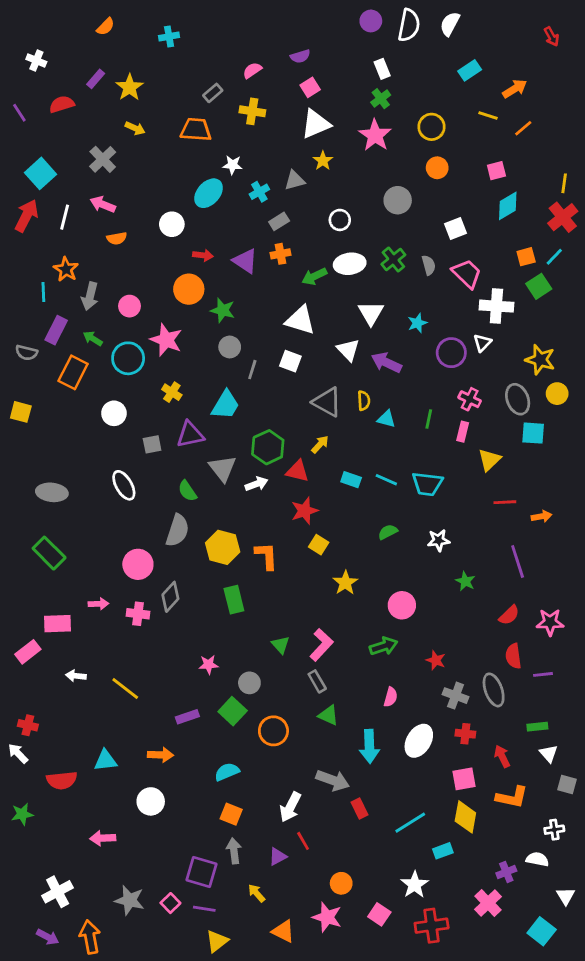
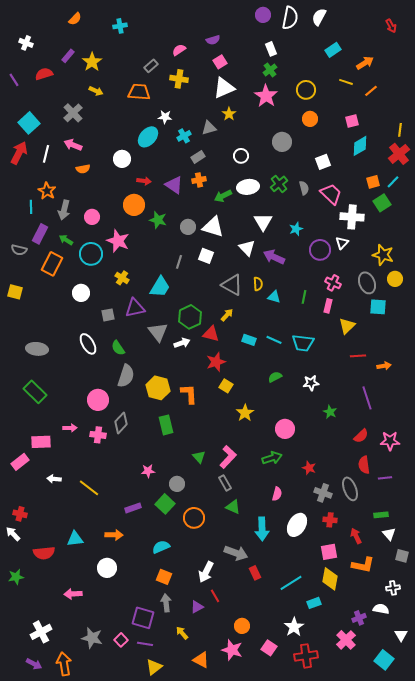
gray circle: (230, 347) -> (188, 227), moved
green semicircle: (187, 491) -> (118, 348), moved

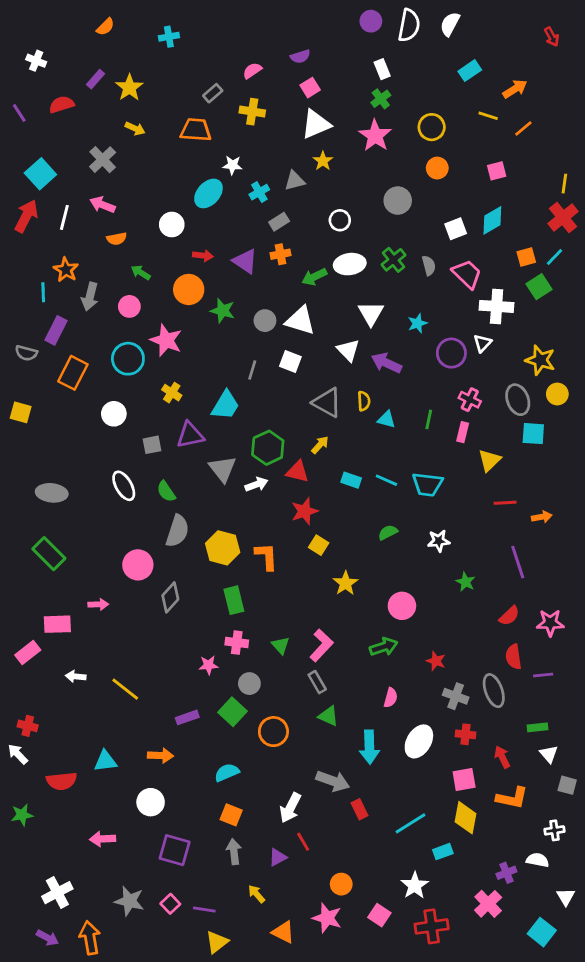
cyan diamond: (360, 146) -> (492, 220), moved
green arrow: (66, 240) -> (141, 273), moved
pink cross: (98, 435) -> (237, 643), moved
purple square: (143, 618) -> (175, 850), moved

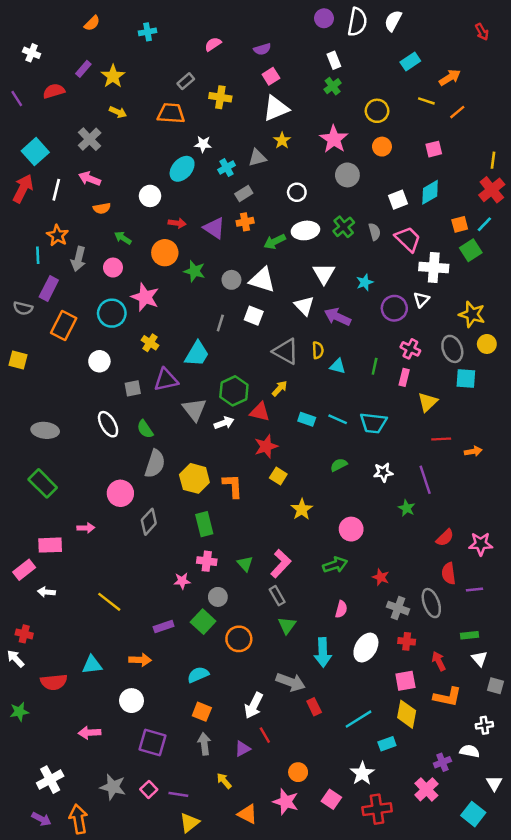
pink semicircle: (252, 71) -> (213, 44), moved
pink star: (375, 136) -> (334, 139), moved
purple line: (518, 562) -> (425, 480), moved
white arrow: (76, 676) -> (46, 592), moved
green triangle: (329, 716) -> (287, 625), turned 42

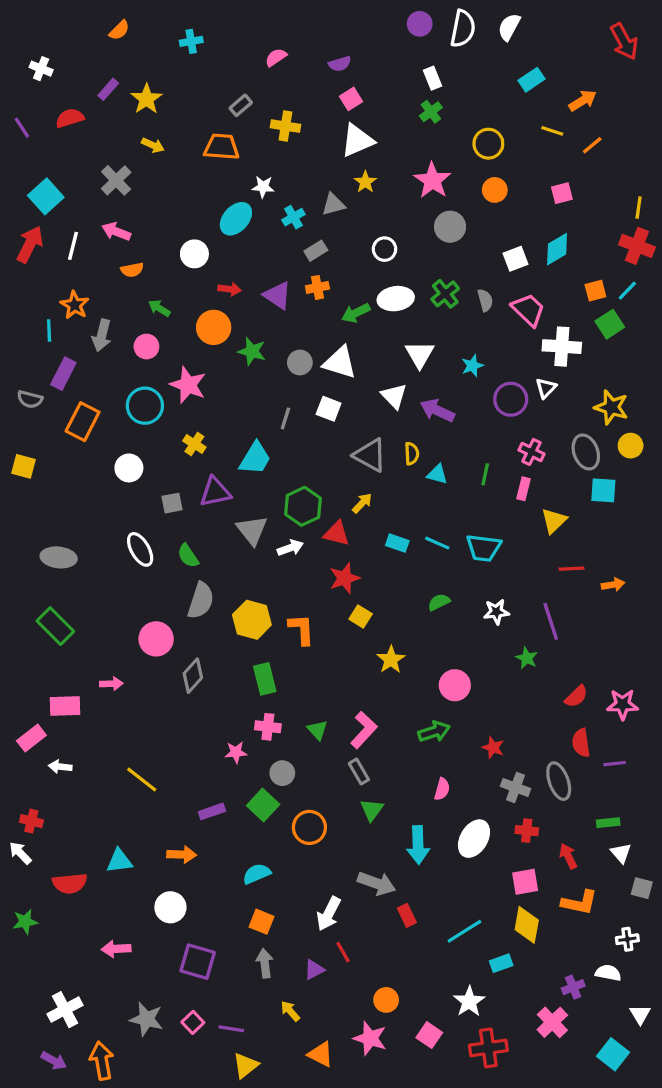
red arrow: (482, 32) -> (624, 41), size x1.6
red cross: (492, 190) -> (637, 246), turned -30

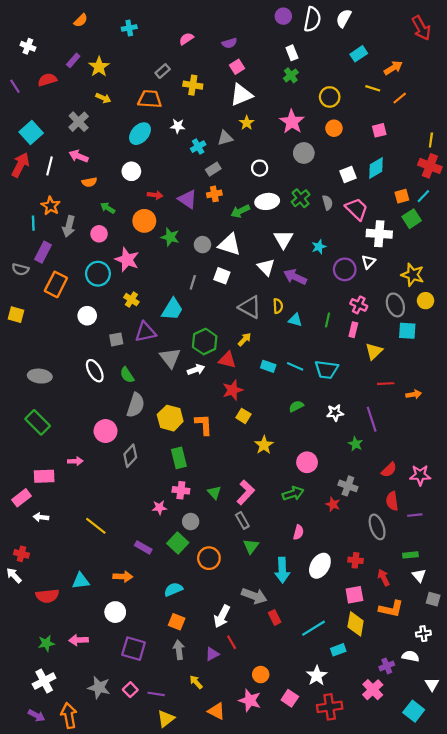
cyan ellipse: (236, 219) -> (140, 134), moved
gray cross: (516, 787) -> (348, 486), moved
purple rectangle: (212, 811) -> (143, 547), turned 49
green star: (25, 922) -> (46, 643), moved

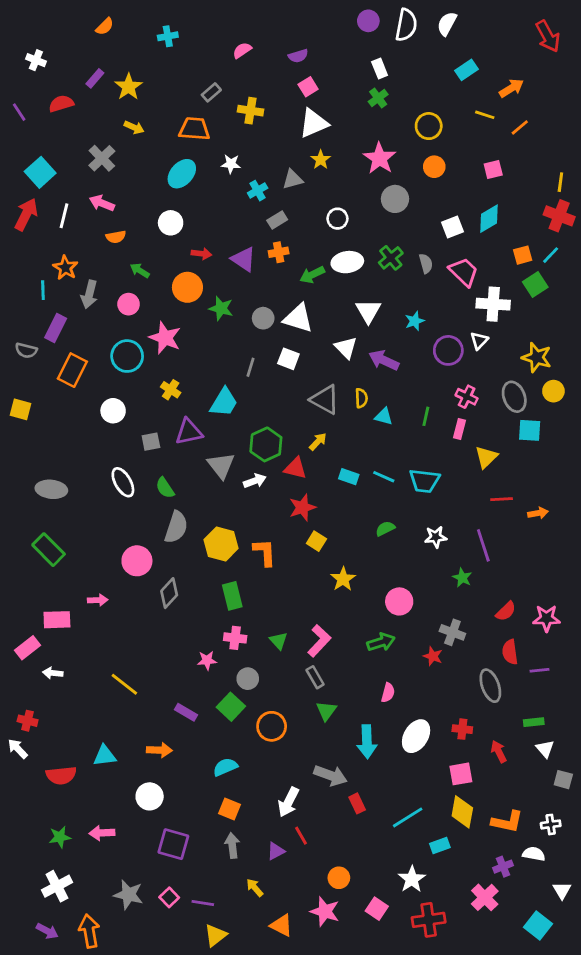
orange L-shape: (391, 609) -> (507, 822), moved

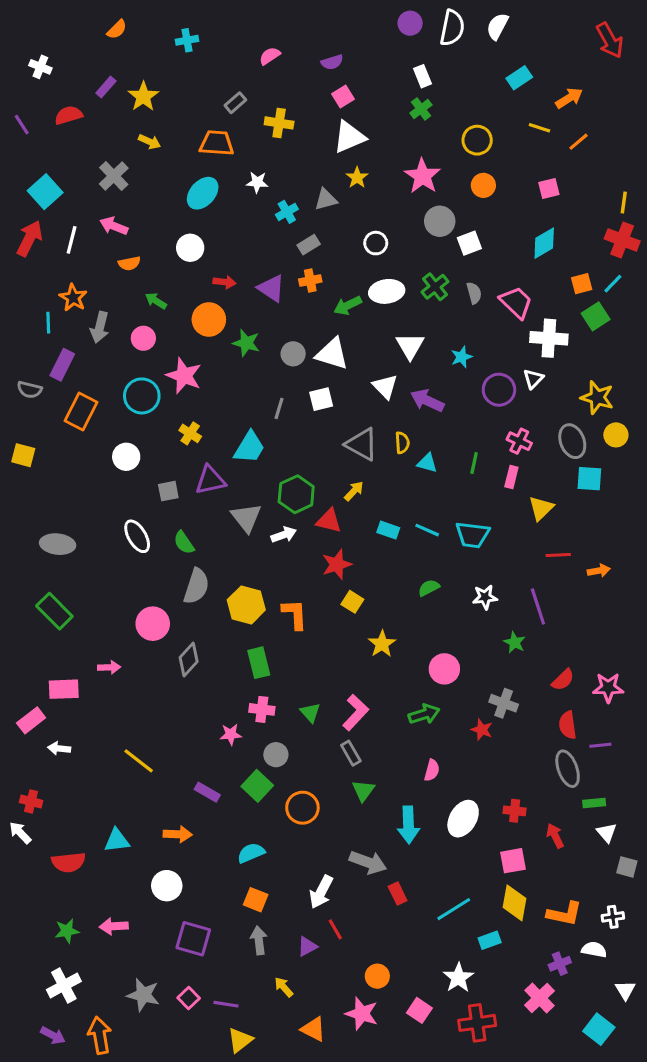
white square: (452, 227) -> (469, 243), moved
white square: (288, 359) -> (321, 399), turned -35
gray ellipse: (490, 686) -> (568, 769), moved

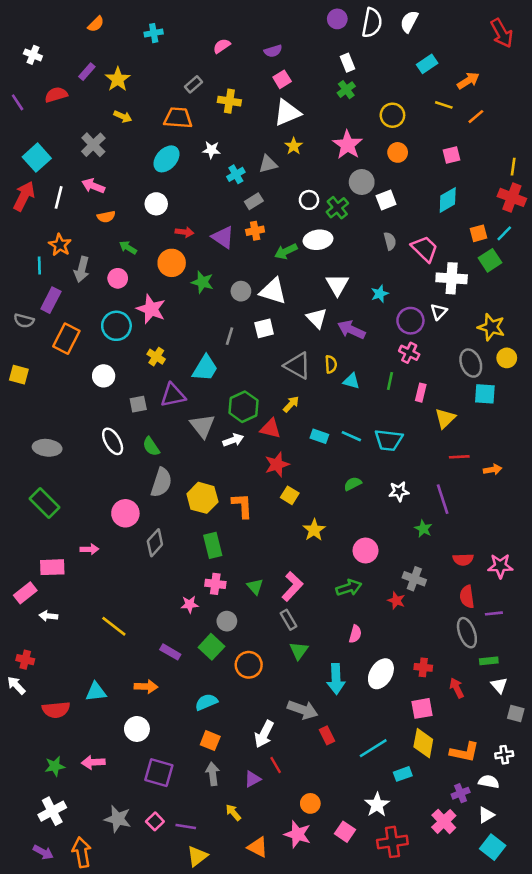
green cross: (435, 287) -> (337, 208), moved
pink cross: (519, 441) -> (409, 353), moved
red semicircle: (563, 680) -> (463, 559), turned 42
white triangle: (625, 990) -> (486, 815), moved, turned 30

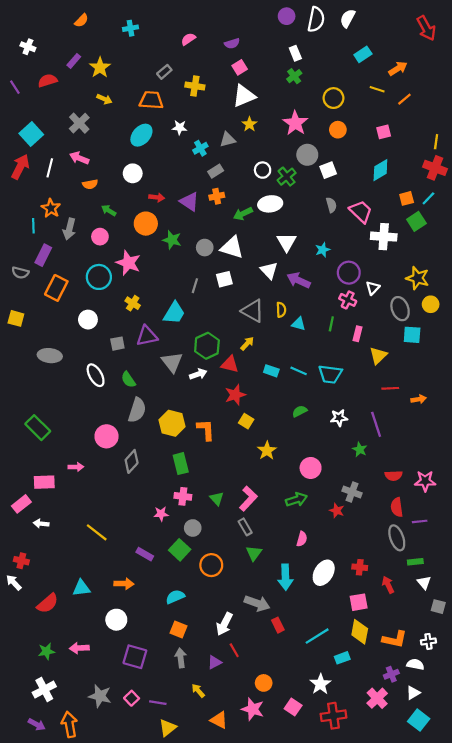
white triangle: (439, 312) -> (373, 288), moved
gray ellipse: (47, 448) -> (50, 356), moved
red semicircle: (56, 710) -> (48, 603), turned -35

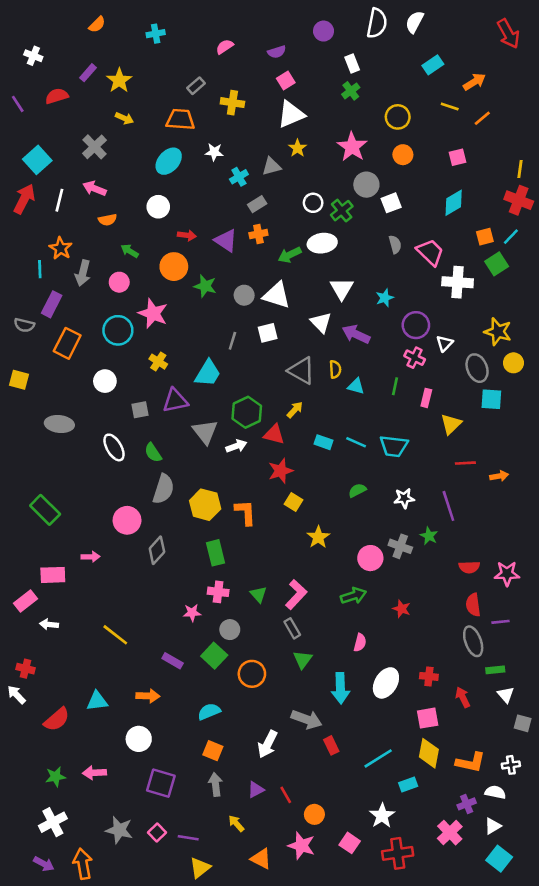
purple circle: (287, 16) -> (323, 31), moved
gray cross: (352, 492) -> (400, 546), moved
red line: (234, 650) -> (286, 795), moved

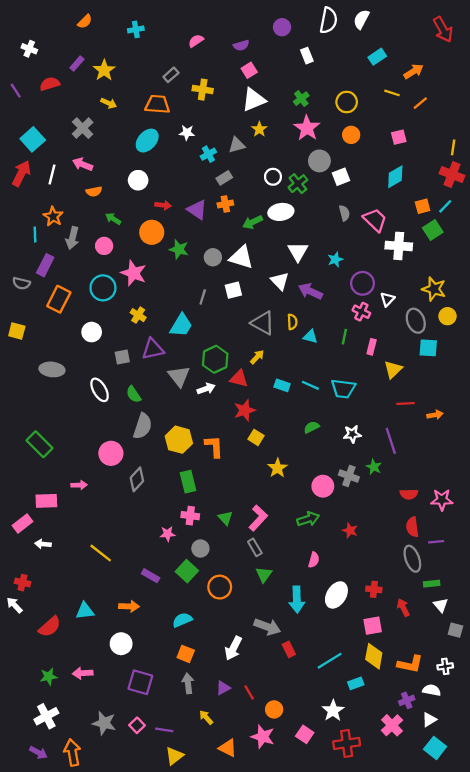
green cross: (351, 91) -> (301, 99), moved

